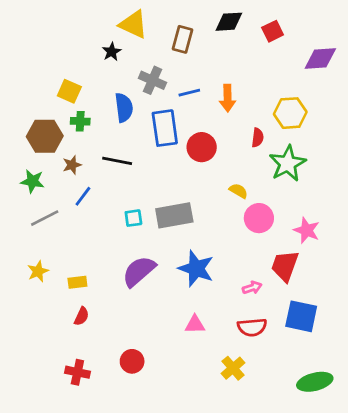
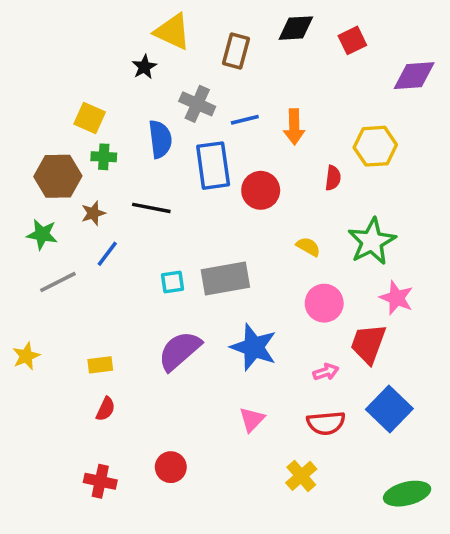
green star: (288, 164) -> (372, 241), moved
pink circle: (259, 218) -> (324, 303), moved
yellow star: (38, 271) -> (26, 356), moved
blue square: (301, 316) -> (389, 409), turned 32
pink triangle: (195, 324) -> (252, 420), turned -45

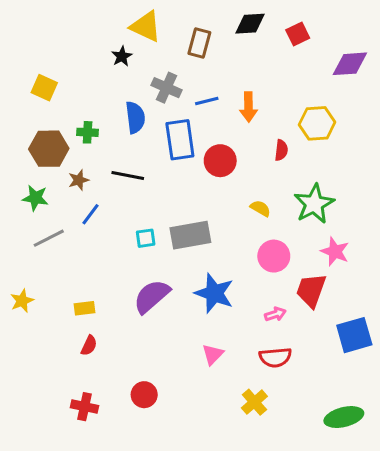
yellow square: (90, 118) -> (44, 88), moved
blue square: (389, 409) -> (354, 335), moved, turned 30

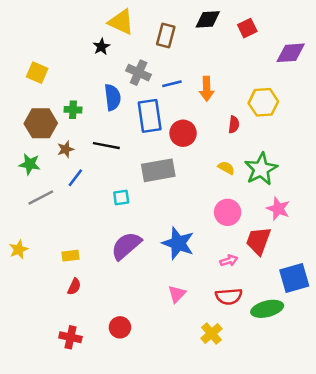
yellow semicircle: (260, 208) -> (226, 168), moved
gray rectangle: (190, 235) -> (158, 170), moved
green ellipse: (344, 417) -> (267, 309), moved

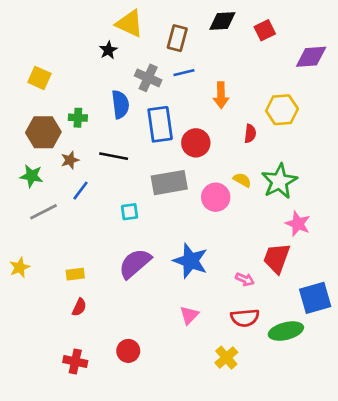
blue line: (172, 84) -> (184, 73), moved
pink circle: (228, 212) -> (216, 197), moved
pink arrow: (229, 261) -> (245, 279), turned 42

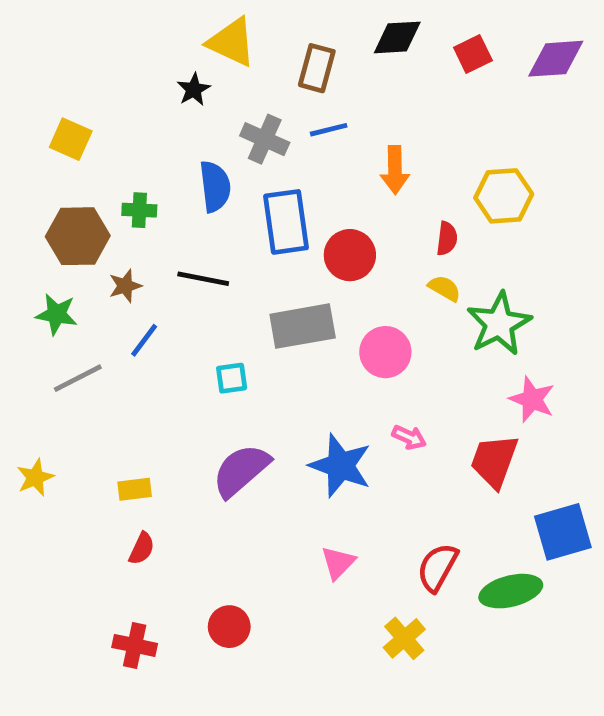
purple diamond: (311, 57) -> (556, 59), moved
yellow semicircle: (242, 180) -> (445, 288), moved
pink arrow: (245, 279) -> (409, 437), moved
red semicircle: (245, 318) -> (437, 567), turned 124

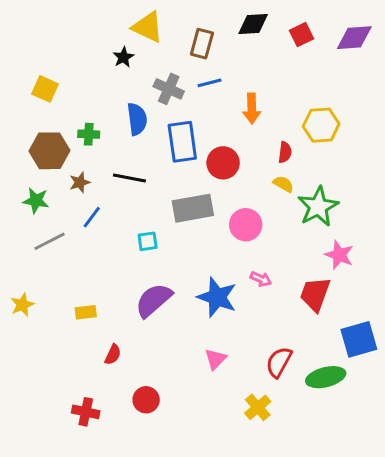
red semicircle: (142, 548) -> (113, 355), moved

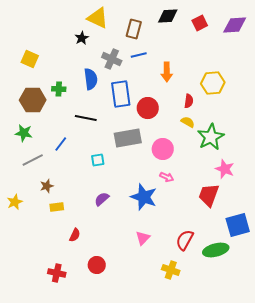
brown star: (80, 182) -> (47, 186), moved
pink arrow: (261, 279) -> (167, 177), moved
purple semicircle: (154, 300) -> (102, 199), size x0.6
yellow cross: (258, 407) -> (171, 270), turned -30

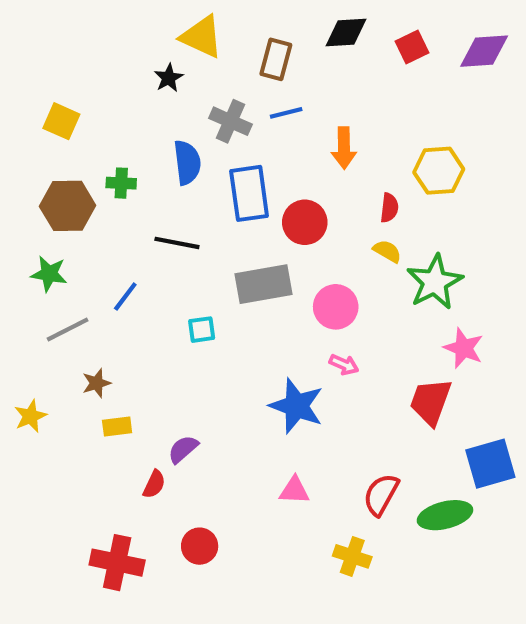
purple semicircle: (102, 199) -> (183, 449), moved
pink triangle: (143, 238) -> (294, 490), turned 49
red cross: (57, 273) -> (117, 563), size x1.4

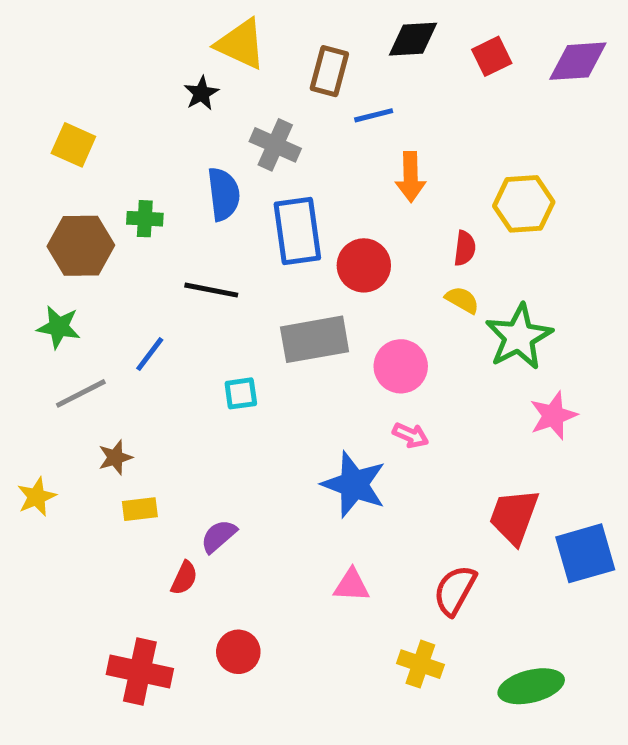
blue line: (286, 113) -> (374, 115), moved
pink star: (464, 348) -> (553, 416), turned 30
red trapezoid: (431, 402) -> (514, 516), moved
green ellipse: (445, 515) -> (531, 686), moved

